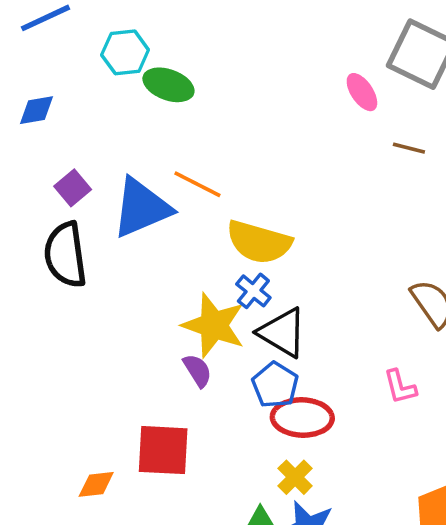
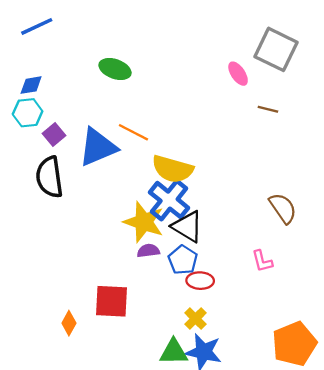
cyan hexagon: (125, 52) -> (28, 113), moved
blue cross: (253, 291) -> (169, 200), size x1.8
purple semicircle: (197, 370) -> (148, 251), moved, turned -65
red ellipse: (302, 417) -> (200, 281), size x0.7
orange diamond: (96, 484) -> (69, 323), turned -55

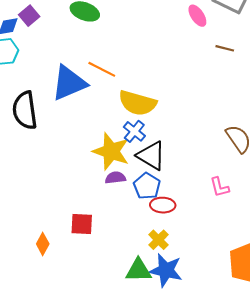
purple square: (54, 135) -> (29, 16), moved
blue cross: (169, 200) -> (134, 131), size x0.6
red square: (112, 301) -> (82, 224), size x0.7

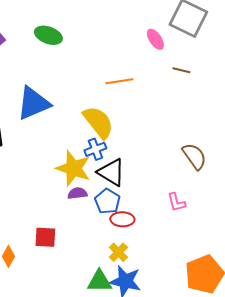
orange line: (102, 69) -> (119, 81), moved, turned -36
yellow semicircle: (137, 103) -> (98, 122), turned -144
blue cross: (134, 131) -> (95, 149), turned 30

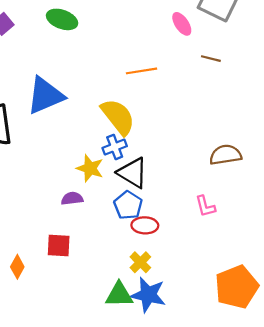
brown semicircle: (194, 156) -> (225, 155), turned -64
yellow star: (73, 168) -> (90, 168), size x0.7
purple semicircle: (77, 193) -> (72, 198), moved

